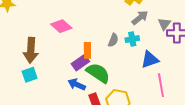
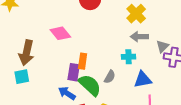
gray arrow: (140, 18) -> (139, 37), turned -150
gray semicircle: (113, 40) -> (110, 77), moved
purple rectangle: (80, 63) -> (74, 72), turned -54

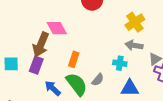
brown arrow: (26, 53) -> (41, 45), moved
purple rectangle: (74, 72) -> (36, 65), moved

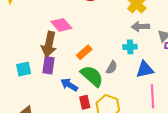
orange rectangle: (74, 59) -> (84, 52), turned 42

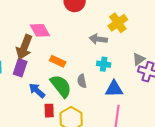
gray arrow: (140, 27) -> (98, 39), moved
orange rectangle: (84, 52) -> (58, 61), turned 56
gray semicircle: (112, 67) -> (82, 81), turned 128

